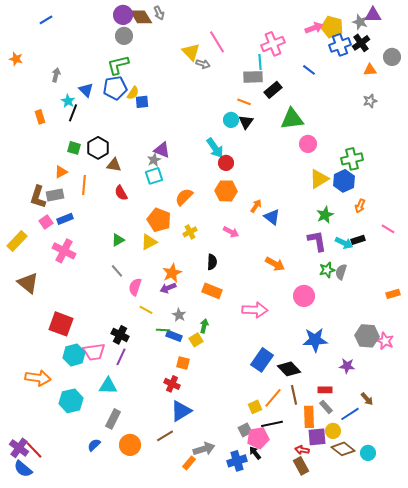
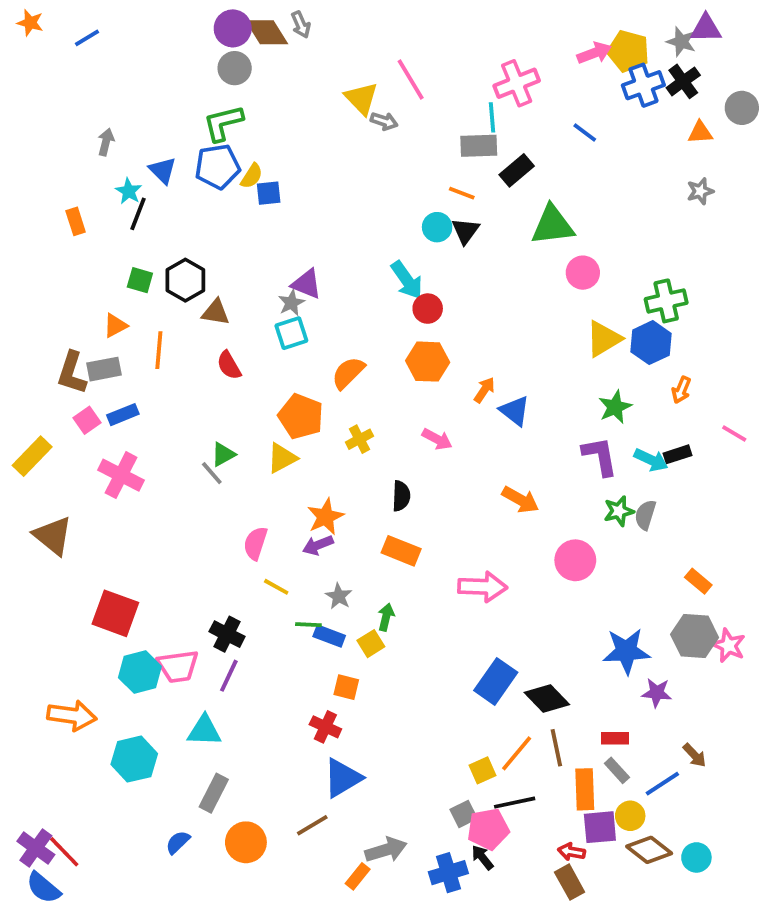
orange star: (16, 59) -> (30, 23), moved
gray line: (117, 271) -> (212, 473), moved
orange rectangle: (393, 294) -> (698, 581), moved, turned 56
blue star: (315, 340) -> (626, 651), moved

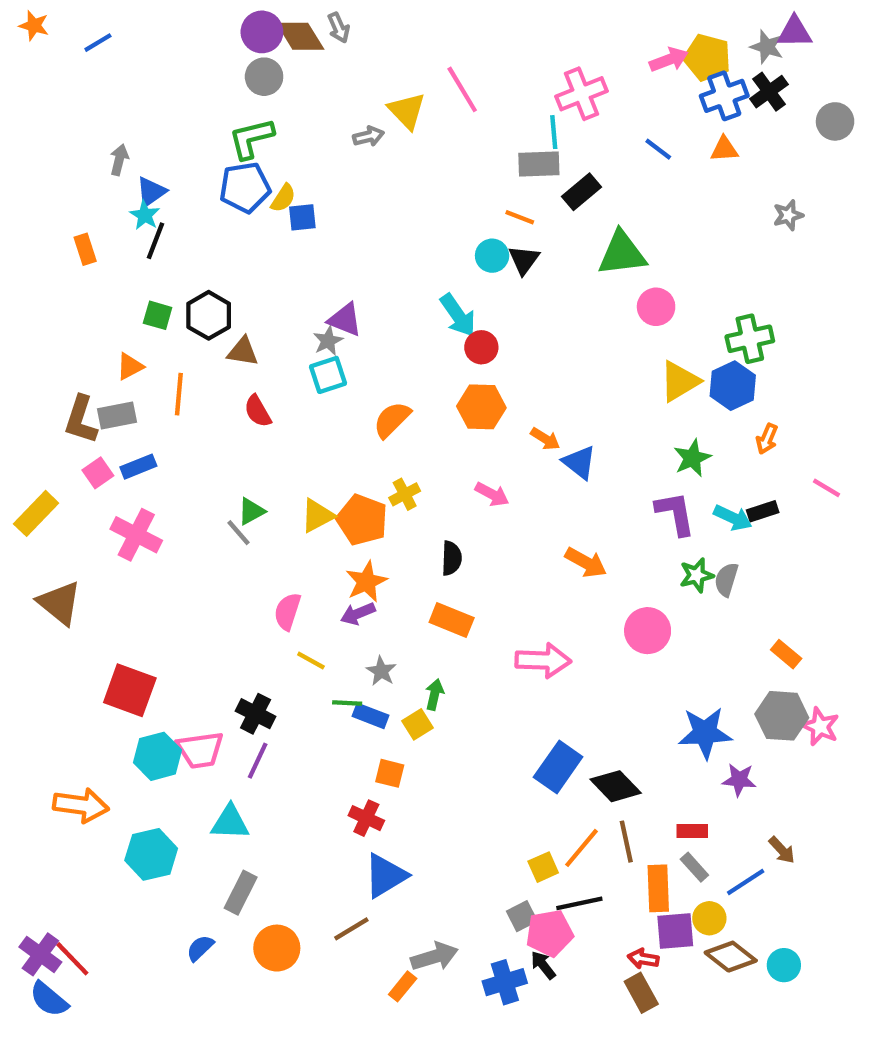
gray arrow: (384, 121) -> (368, 136), moved, turned -32
orange triangle: (700, 133) -> (724, 149), moved
blue triangle: (163, 170) -> (151, 192), moved, turned 40
orange arrow: (484, 390) -> (545, 439), turned 88
orange pentagon: (301, 416) -> (362, 520), moved

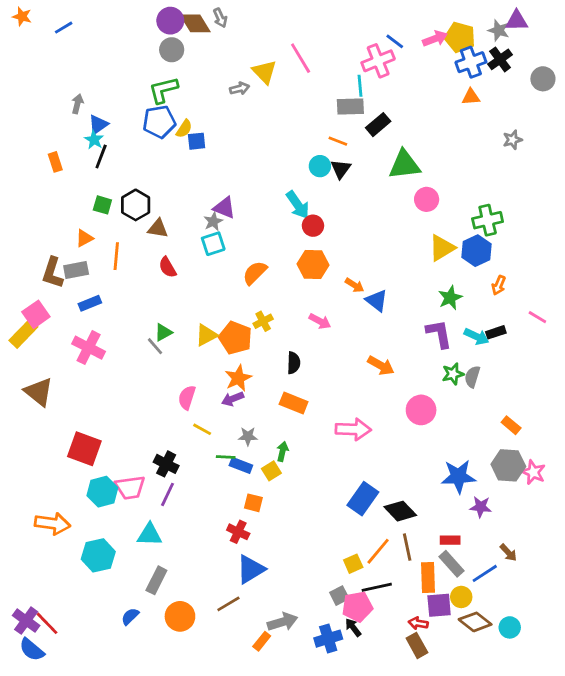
blue line: (658, 149) -> (395, 41), moved
pink square: (98, 473) -> (36, 314), moved, size x1.4
gray star: (381, 671) -> (248, 436), turned -30
gray rectangle: (694, 867) -> (452, 564), size x1.4

